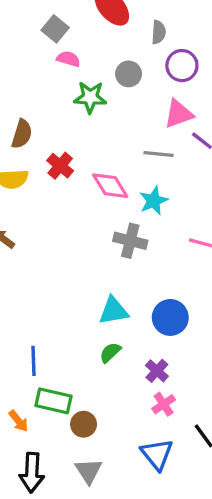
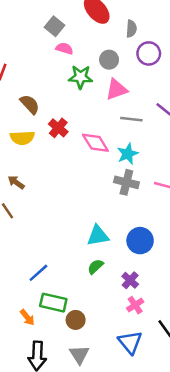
pink triangle: (179, 114) -> (117, 89), moved
brown semicircle: (22, 134) -> (30, 104), turned -60
gray cross: (130, 241) -> (126, 182), moved
blue line: (33, 361) -> (38, 273), turned 50

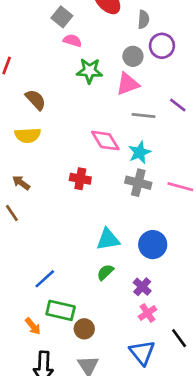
gray circle: (109, 60) -> (133, 56), moved
red cross: (58, 128) -> (80, 179), moved, turned -30

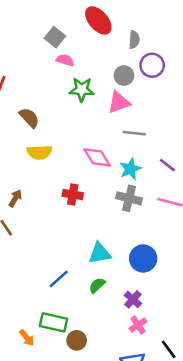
purple line: (178, 105) -> (167, 165), moved
yellow semicircle: (28, 135) -> (39, 152), moved
brown arrow: (21, 183) -> (15, 198), turned 84
blue line: (45, 279) -> (59, 279), moved

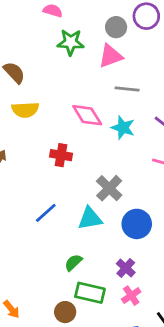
cyan star: (130, 169) -> (123, 128), turned -30
gray cross: (129, 198) -> (109, 188), moved, turned 30
blue line: (59, 279) -> (46, 213), moved
green semicircle: (97, 285) -> (73, 262), moved
green rectangle: (54, 322) -> (90, 293), moved

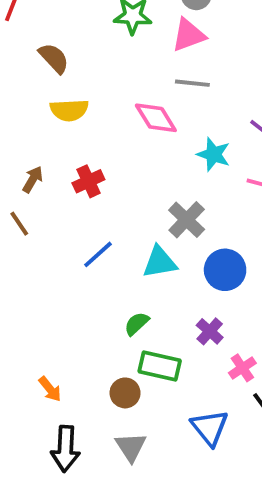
gray line: (127, 89) -> (192, 83), moved
cyan star: (123, 128) -> (214, 154), moved
red cross: (61, 155) -> (88, 181), moved, turned -35
pink cross: (131, 296) -> (242, 368), moved

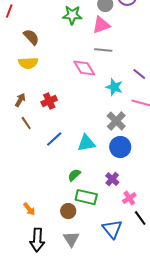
yellow semicircle: (69, 110) -> (28, 63), moved
gray cross: (187, 220) -> (116, 121), moved
brown line: (19, 224) -> (26, 123), moved

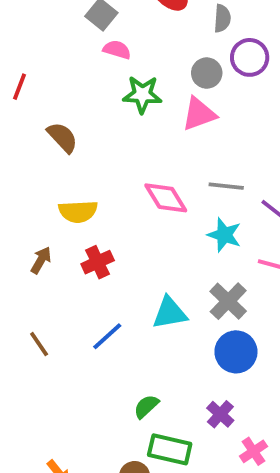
gray line: (103, 50) -> (226, 186), moved
yellow semicircle: (28, 63) -> (78, 211), moved
brown line: (26, 123) -> (39, 344), moved
cyan triangle: (86, 143) -> (170, 313), moved

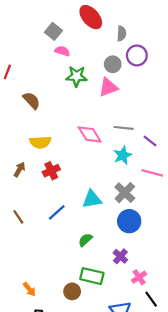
cyan star: (224, 235) -> (123, 155), turned 30
green semicircle: (146, 406) -> (85, 240), moved

